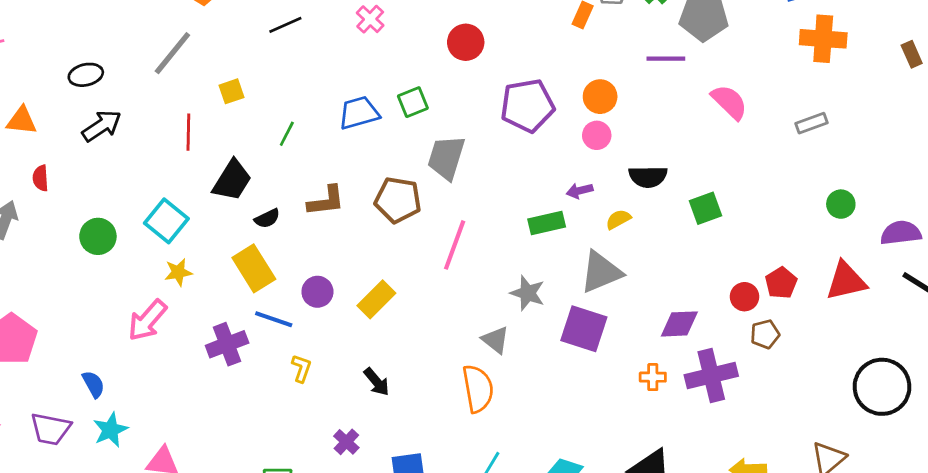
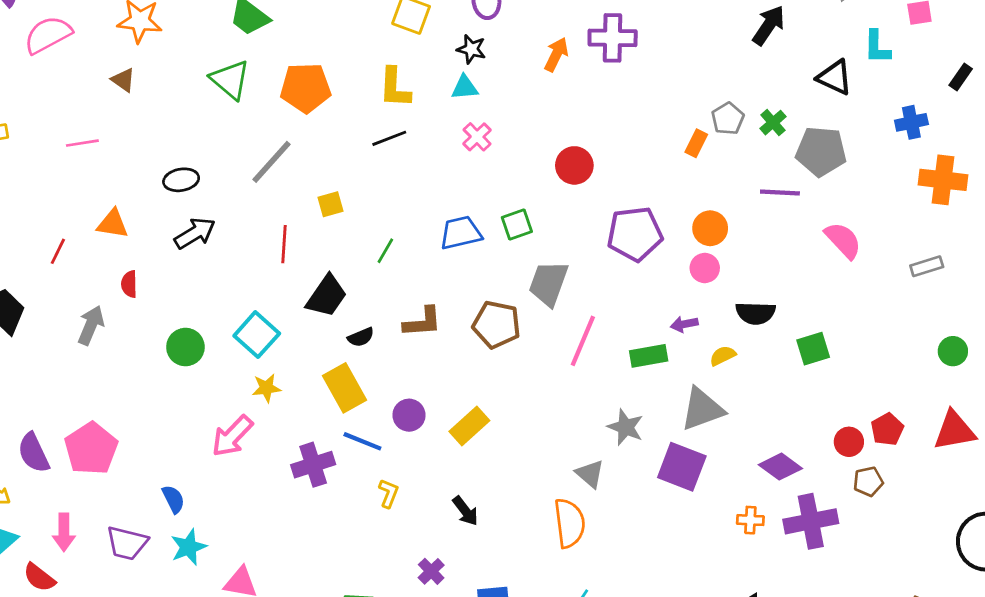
pink line: (455, 245) -> (583, 341), moved
purple diamond: (679, 324) -> (780, 467), turned 36

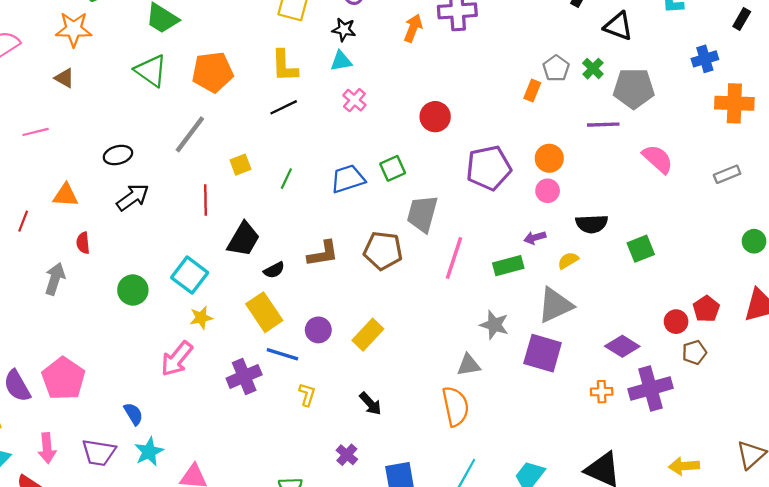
black triangle: (835, 77) -> (618, 26), moved
green line: (385, 251) -> (286, 179), moved
gray triangle: (590, 474) -> (469, 365), turned -45

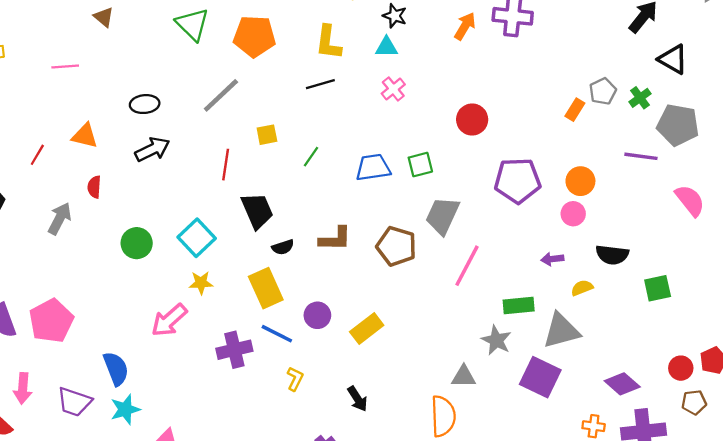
black trapezoid: (244, 239) -> (257, 211), turned -63
green rectangle: (508, 266) -> (519, 305), moved
blue semicircle: (133, 414) -> (116, 369), size x1.4

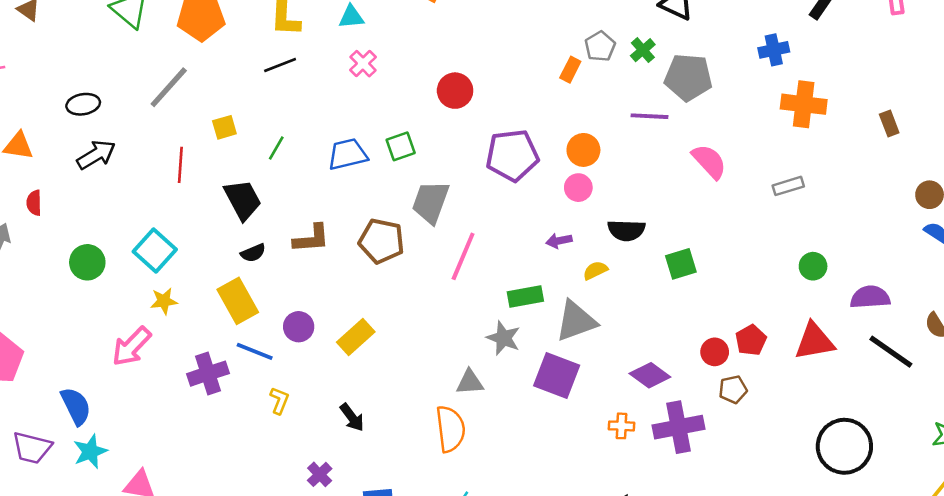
black trapezoid: (257, 211) -> (243, 200), moved

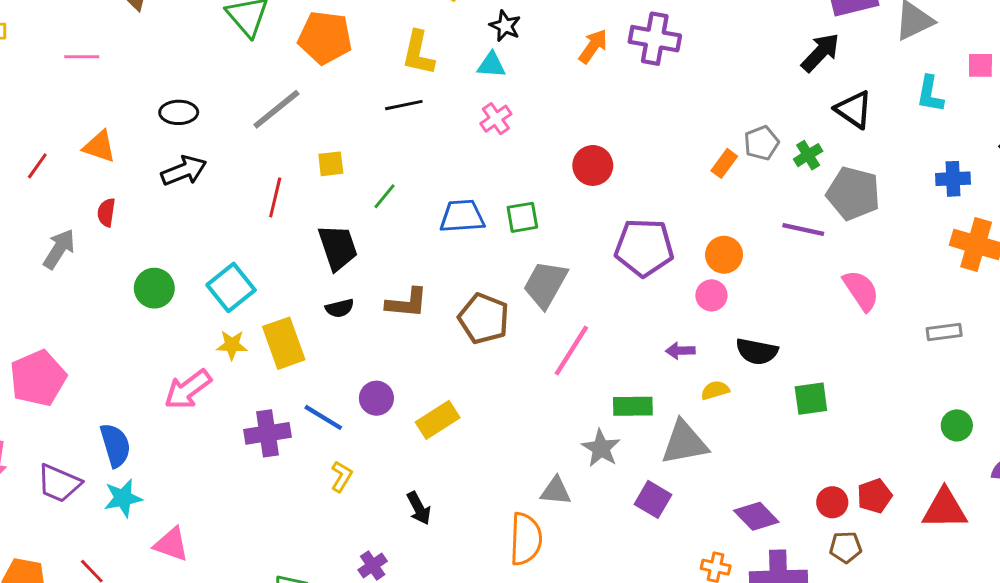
yellow rectangle: (238, 301) -> (284, 343), moved
purple square: (557, 376) -> (653, 499), size x0.7

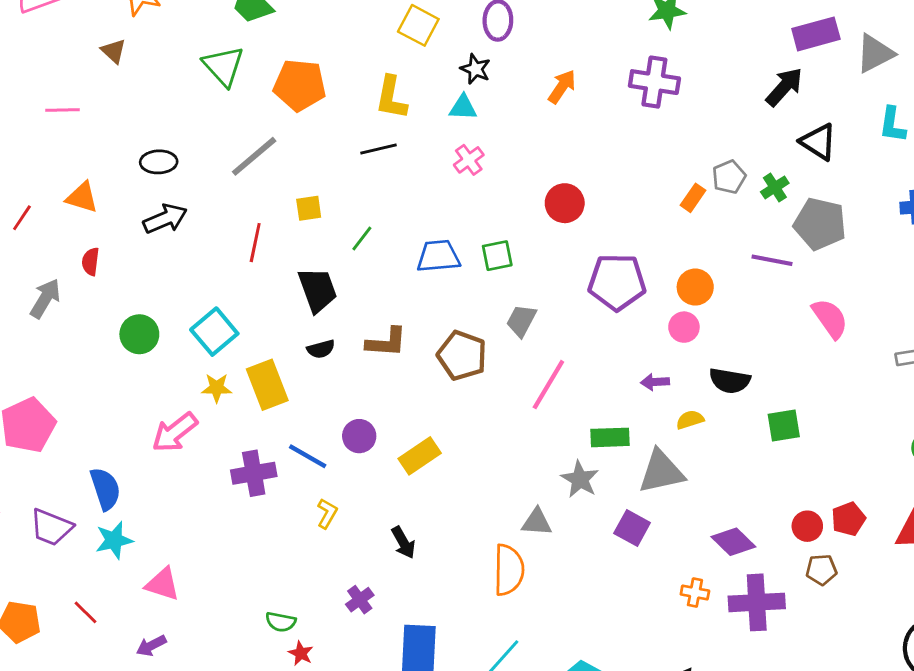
purple cross: (655, 39) -> (654, 82), moved
gray trapezoid: (545, 284) -> (521, 321), size x0.7

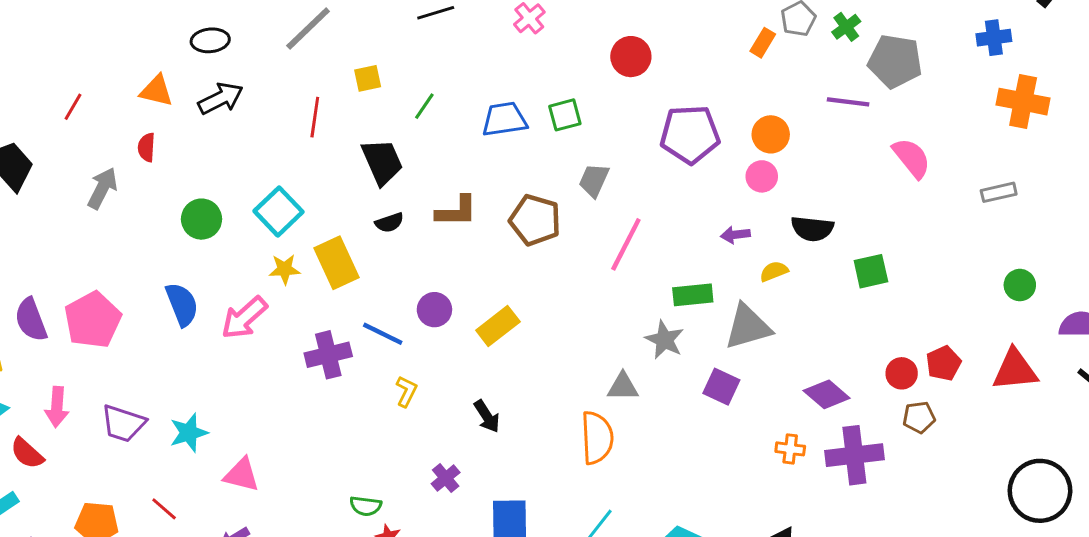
orange triangle: (82, 197) -> (157, 91), moved
blue semicircle: (105, 489) -> (182, 304), moved

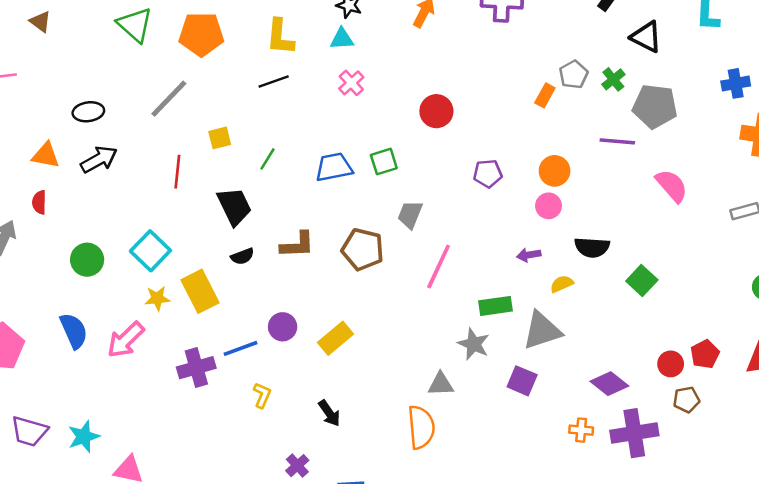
purple pentagon: (690, 134) -> (488, 174), size x0.6
green square: (871, 271) -> (642, 280), turned -32
blue line: (383, 334) -> (241, 348), turned -44

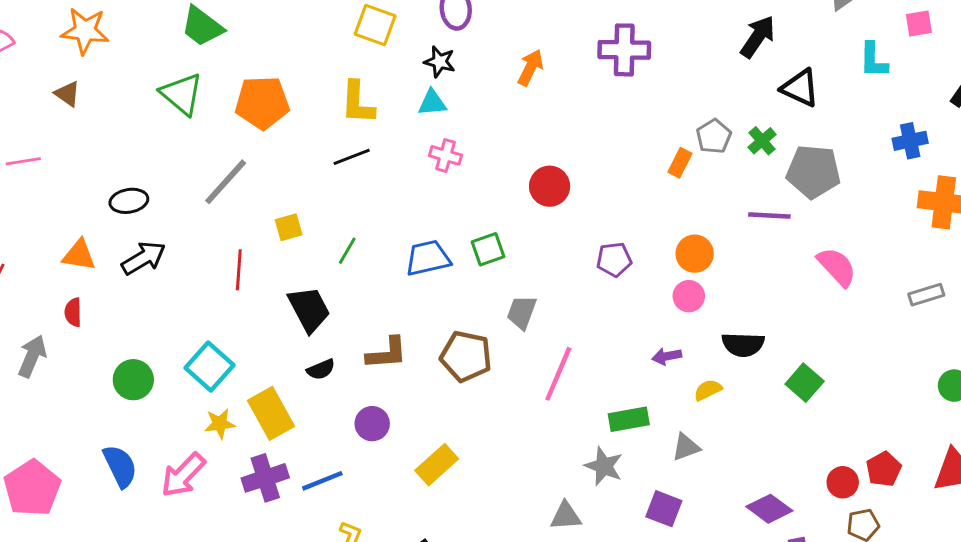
pink cross: (351, 83) -> (445, 155), turned -30
purple circle: (283, 327) -> (372, 424), moved
gray triangle: (542, 331) -> (686, 447), size x0.6
purple cross: (196, 368) -> (265, 478), moved

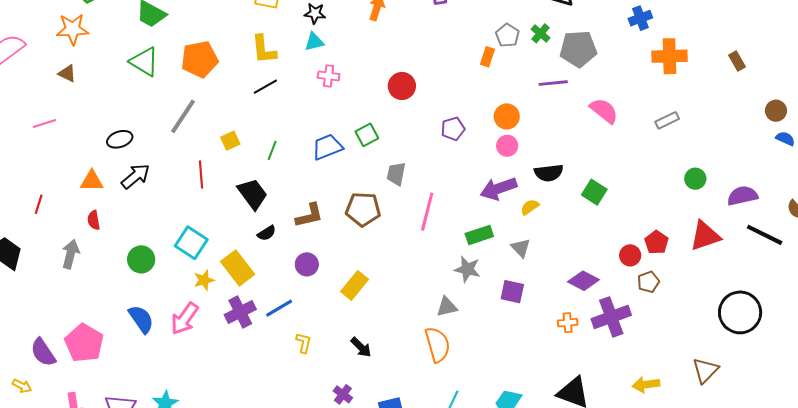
purple arrow: (667, 356) -> (499, 189), size x1.8
gray triangle: (686, 447) -> (521, 248), turned -45

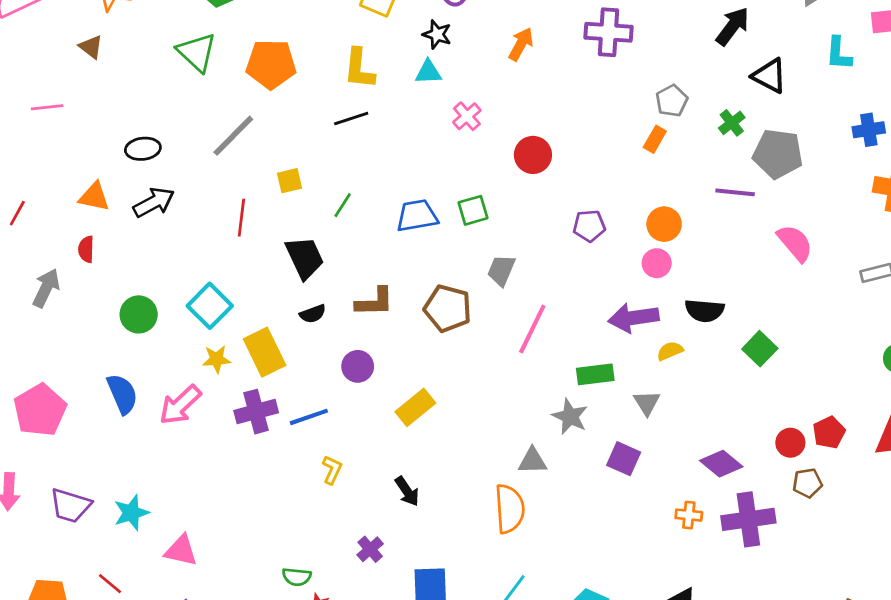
gray pentagon: (507, 35) -> (672, 101), moved
pink cross: (329, 76) -> (467, 116), moved, turned 30

